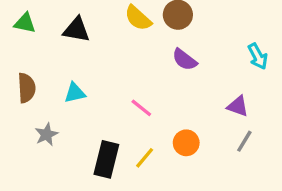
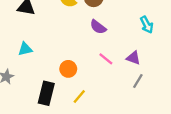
pink line: (141, 108) -> (106, 59), moved
orange circle: (186, 143) -> (68, 69), moved
yellow line: (145, 158) -> (79, 97), moved

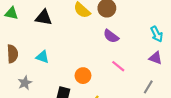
cyan triangle: (25, 49) -> (43, 57), turned 32
purple triangle: (133, 58) -> (156, 58), moved

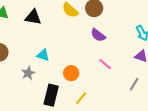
cyan triangle: (43, 57) -> (43, 55), moved
gray star: (25, 83) -> (28, 73), moved

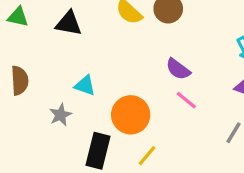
purple semicircle: (98, 35) -> (178, 69), moved
orange circle: (71, 73) -> (131, 115), size x1.5

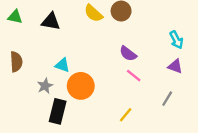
orange circle: (131, 115) -> (81, 86), moved
black rectangle: (98, 151) -> (58, 111), moved
yellow line: (147, 156) -> (126, 115), moved

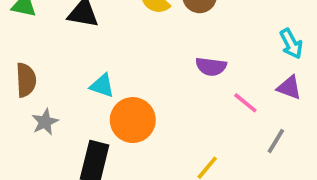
purple semicircle: (128, 54) -> (211, 67), turned -30
pink line: (134, 76) -> (245, 103), moved
gray star: (45, 86) -> (45, 122), moved

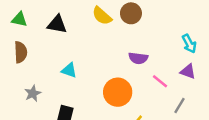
brown semicircle: (26, 80) -> (21, 52), moved
orange circle: (133, 120) -> (118, 92), moved

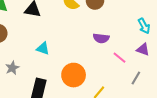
orange circle: (118, 92) -> (74, 75), moved

